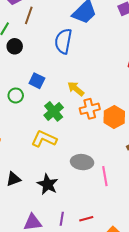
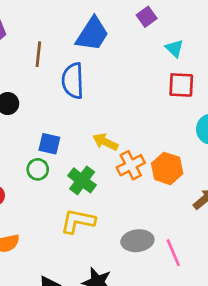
brown line: (29, 15) -> (38, 54), moved
green circle: (16, 96) -> (38, 169), moved

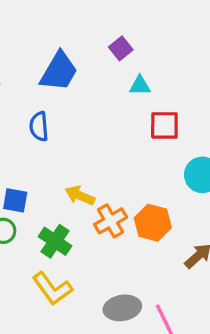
cyan triangle: (174, 48) -> (140, 86), moved, turned -42
blue semicircle: (73, 81) -> (39, 126), size x0.7
yellow L-shape: (78, 221) -> (52, 289), turned -135

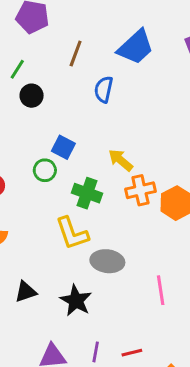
green cross: (55, 241) -> (87, 193), turned -32
gray ellipse: (122, 308) -> (107, 261), moved

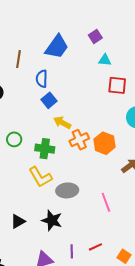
blue square: (63, 147) -> (49, 100), moved, turned 35

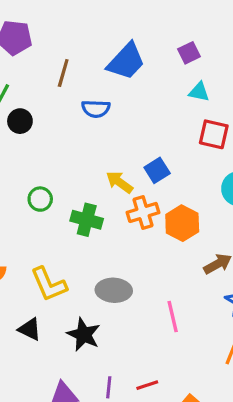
blue semicircle: (42, 79) -> (96, 109), turned -96
blue square: (49, 100) -> (157, 170), moved
yellow L-shape: (40, 177) -> (49, 284), moved
black triangle: (18, 221) -> (30, 329), turned 49

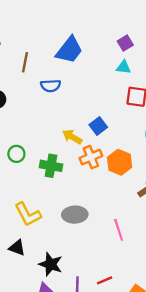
purple square: (189, 53) -> (125, 43), moved
black star: (84, 334) -> (51, 264), moved

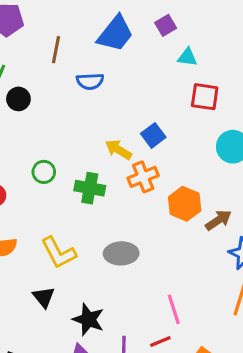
purple square: (125, 43) -> (166, 25), moved
orange hexagon: (120, 162) -> (185, 204), moved
pink line: (119, 230) -> (174, 309), moved
black triangle: (17, 248) -> (44, 297), turned 30

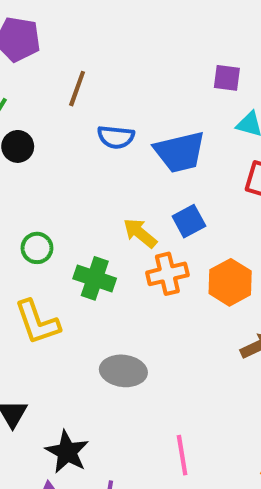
purple square: (166, 25) -> (227, 78), turned 30
blue trapezoid: (115, 34) -> (180, 152), moved, turned 30
orange hexagon: (185, 204) -> (230, 282), moved
yellow L-shape: (58, 253) -> (37, 322), moved

